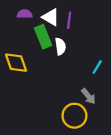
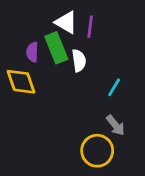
purple semicircle: (25, 14) -> (32, 52), moved, turned -88
cyan line: (97, 67) -> (114, 87), moved

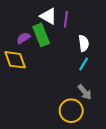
purple semicircle: (32, 52) -> (23, 38), turned 56
white semicircle: (79, 61) -> (84, 43), moved

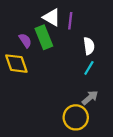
purple semicircle: (23, 38) -> (25, 40), turned 88
gray arrow: (85, 92) -> (90, 98), turned -91

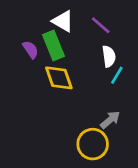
purple line: (70, 21) -> (101, 25), moved, turned -56
yellow diamond: (16, 64) -> (59, 78), moved
cyan line: (89, 68) -> (117, 75), moved

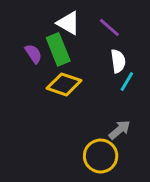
yellow diamond: (59, 78) -> (64, 84), turned -52

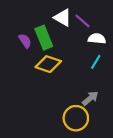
white triangle: (68, 23) -> (63, 18), moved
white semicircle: (118, 61) -> (97, 39), moved, turned -77

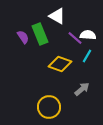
purple line: (82, 21) -> (75, 38), moved
yellow diamond: (48, 64) -> (60, 64), moved
yellow circle: (76, 118) -> (49, 107), moved

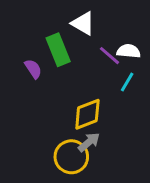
purple semicircle: (23, 37) -> (33, 69), moved
yellow diamond: (60, 64) -> (87, 114), moved, turned -40
gray arrow: (82, 89) -> (89, 142), moved

